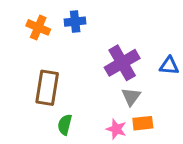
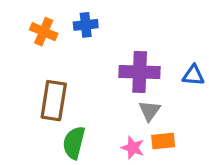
purple cross: (122, 63) -> (140, 72), turned 32
green semicircle: (65, 125) -> (74, 143), size x1.4

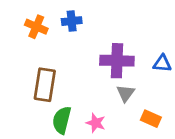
orange rectangle: (163, 141) -> (151, 119), moved, turned 30
pink star: (133, 148) -> (96, 123), moved

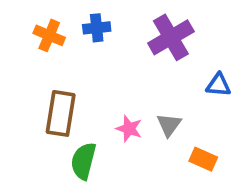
purple cross: (117, 61) -> (171, 37), moved, turned -32
pink star: (96, 123) -> (129, 129), moved

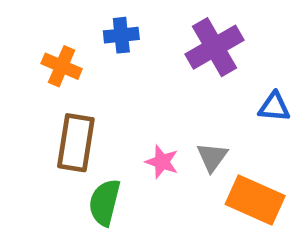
orange cross: (49, 35) -> (62, 66), moved
orange rectangle: (203, 159) -> (255, 200), size x1.6

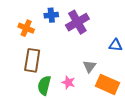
purple cross: (214, 47) -> (77, 22), moved
pink star: (162, 162) -> (68, 82), moved

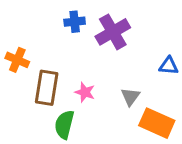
orange cross: (26, 28) -> (17, 60), moved
pink star: (68, 82) -> (85, 92), moved

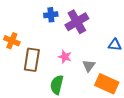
pink star: (85, 92) -> (65, 57), moved
green semicircle: (64, 125) -> (57, 85), moved

